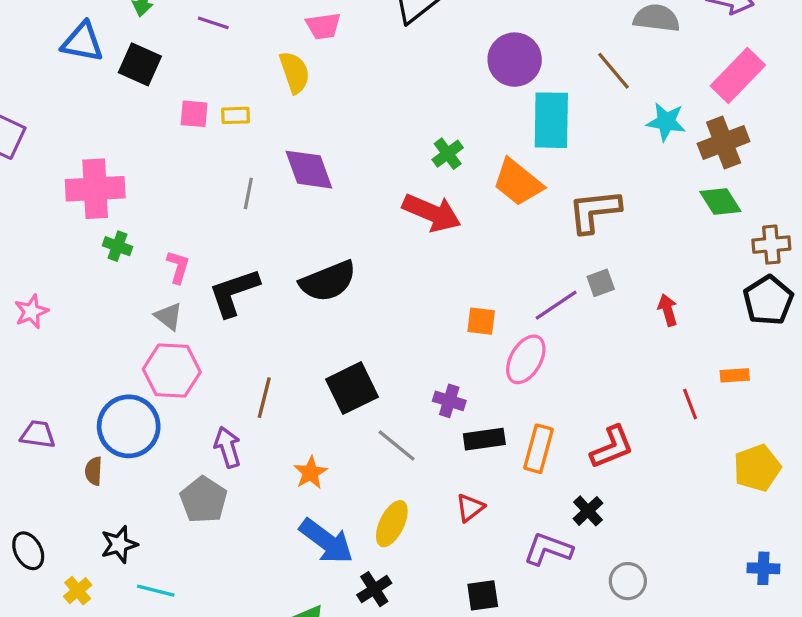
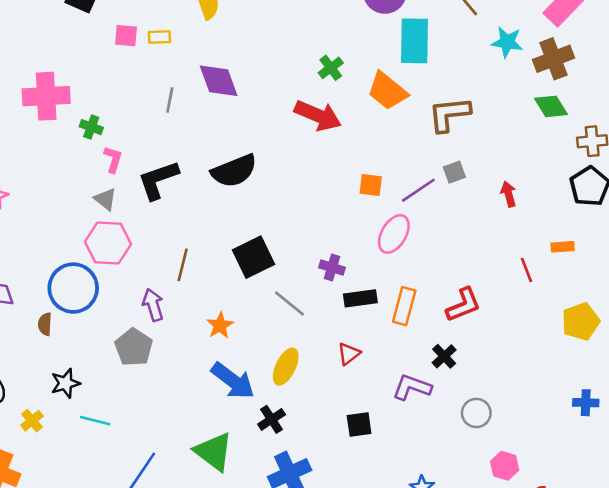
green cross: (118, 246) -> (91, 127), moved
orange square: (481, 321) -> (371, 185), moved

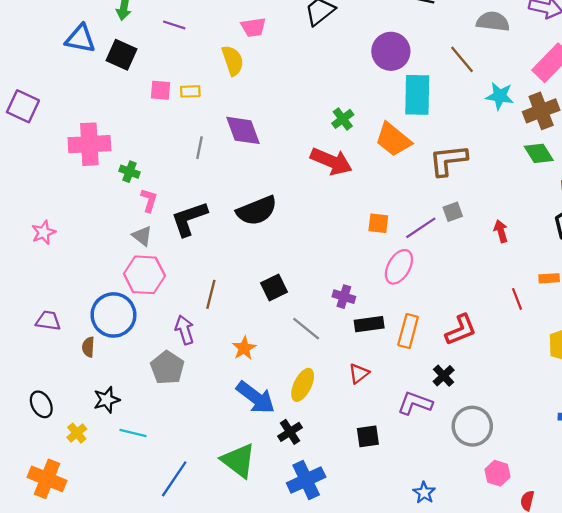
black square: (253, 257) -> (274, 287), size x0.7
gray circle: (476, 413) -> (472, 426), size x1.5

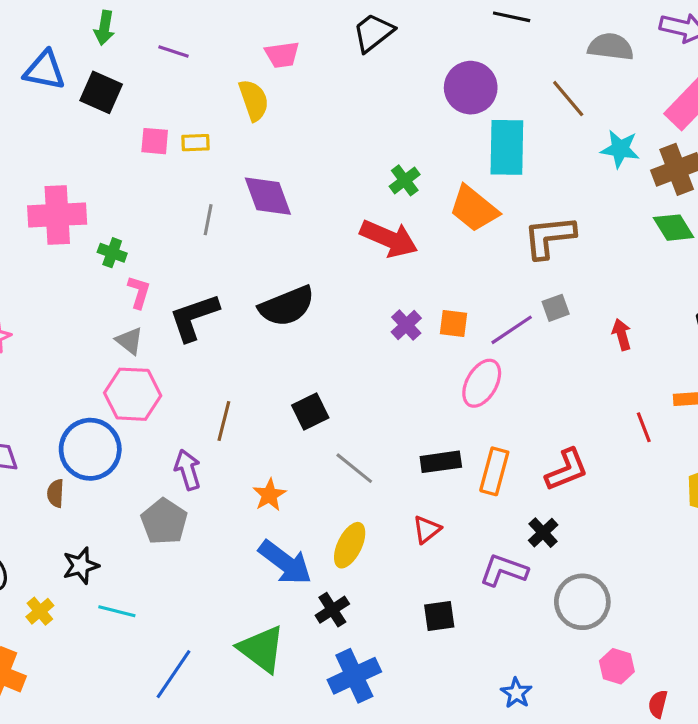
purple cross: (344, 297) -> (406, 325), moved, turned 30

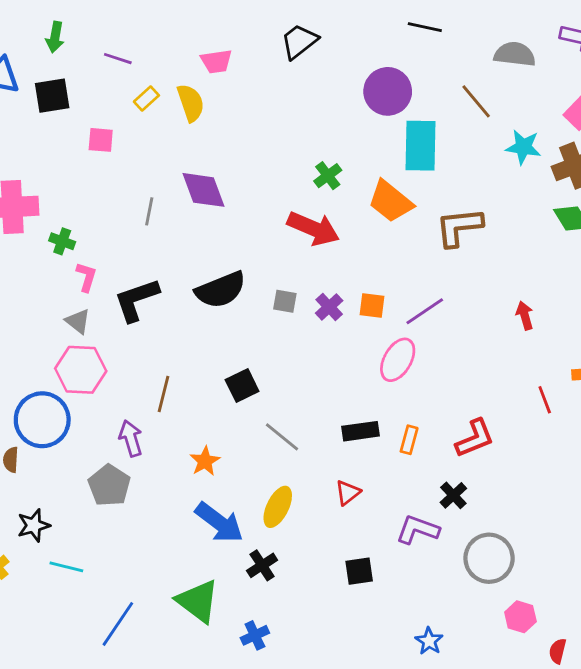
black square: (101, 92) -> (52, 96), turned -33
yellow rectangle: (196, 143) -> (146, 99), moved, turned -40
gray square: (556, 308) -> (285, 301), moved, turned 30
orange rectangle: (494, 471) -> (409, 440), size x0.7
blue cross: (354, 676) -> (255, 635), moved, size x0.6

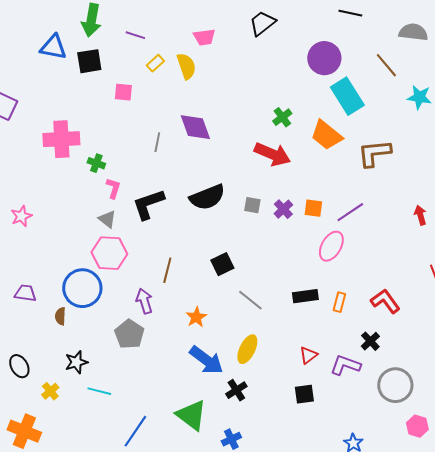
green arrow: (55, 37) -> (91, 20), size x1.5
cyan rectangle: (421, 146) -> (347, 96), turned -33
red L-shape: (475, 438) -> (385, 301), turned -104
red triangle: (348, 493) -> (308, 355), moved

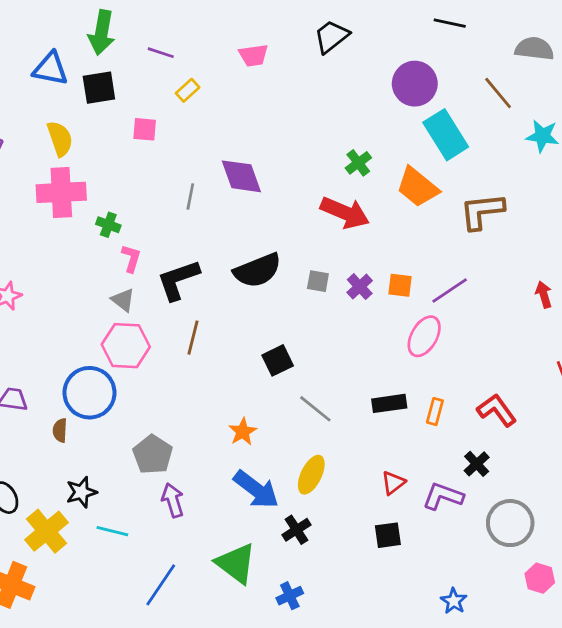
yellow semicircle: (186, 66) -> (60, 139), moved
brown line: (167, 270) -> (193, 338), moved
purple arrow: (144, 301) -> (173, 500), moved
yellow cross: (50, 391) -> (46, 531), size x1.8

